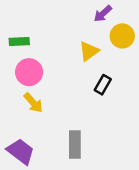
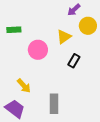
pink circle: (29, 72) -> (38, 50), moved
yellow arrow: (33, 103) -> (24, 86), moved

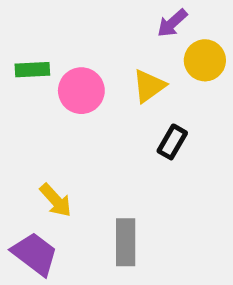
pink circle: (38, 50) -> (81, 91), moved

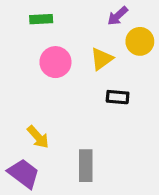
green rectangle: (32, 70) -> (41, 19), moved
black rectangle: (172, 142) -> (118, 97), turned 65

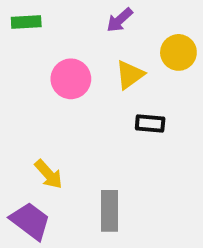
purple arrow: (118, 16) -> (120, 20), moved
green rectangle: (41, 19) -> (26, 22), moved

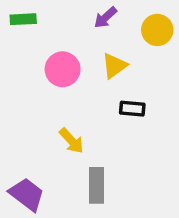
yellow circle: (178, 52) -> (157, 30), moved
yellow arrow: (49, 174) -> (71, 141), moved

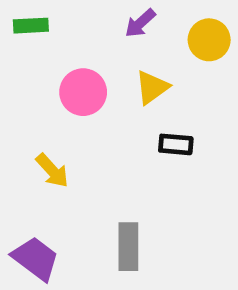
yellow arrow: (71, 141) -> (52, 171), moved

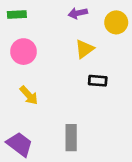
purple arrow: (140, 23) -> (78, 13), turned 30
pink circle: (83, 92) -> (24, 52), moved

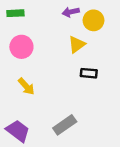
yellow circle: (116, 22) -> (94, 20), moved
gray rectangle: (71, 138) -> (65, 125), turned 55

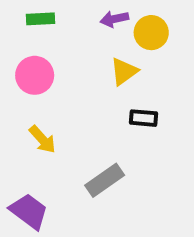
green rectangle: (15, 13) -> (40, 19), moved
gray rectangle: (65, 125) -> (105, 180), moved

